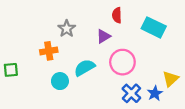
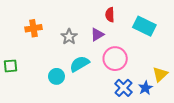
gray star: (67, 29) -> (69, 37), moved
orange cross: (49, 51) -> (33, 28), moved

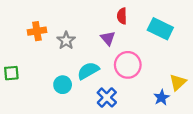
purple triangle: (97, 35) -> (108, 38), turned -40
gray star: (69, 37) -> (66, 40), moved
blue cross: (123, 88) -> (107, 97), moved

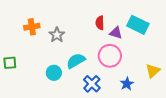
red semicircle: (122, 16) -> (100, 23), moved
purple triangle: (108, 38) -> (116, 33), moved, turned -32
blue star: (162, 97) -> (127, 84), moved

